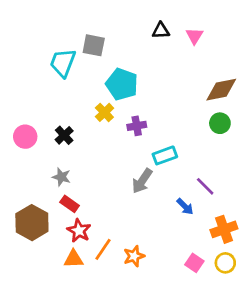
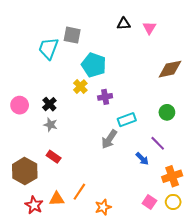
green circle: (220, 123) -> (167, 112), moved
gray star: (61, 177) -> (50, 125), moved
red star: (79, 231) -> (34, 205), moved
orange star: (134, 256) -> (103, 207), moved

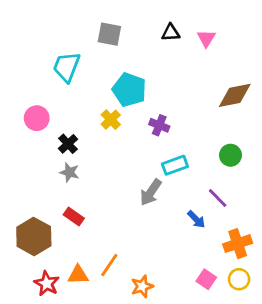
gray square: (72, 35) -> (109, 34), moved
purple cross: (105, 97) -> (159, 125), moved, turned 32
pink circle: (20, 105) -> (37, 118), moved

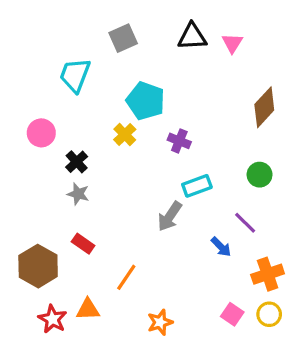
black triangle: (171, 33) -> (192, 37), size x1.4
gray square: (109, 34) -> (123, 38), turned -35
brown diamond: (235, 95) -> (264, 107), turned -36
orange line: (109, 265) -> (126, 277), moved

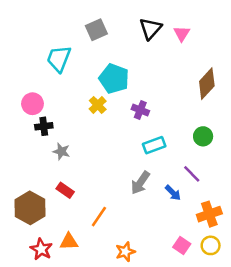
black triangle: (192, 37) -> (150, 28), turned -45
black cross: (77, 162) -> (44, 126), moved, turned 36
gray arrow: (170, 216) -> (140, 183), moved

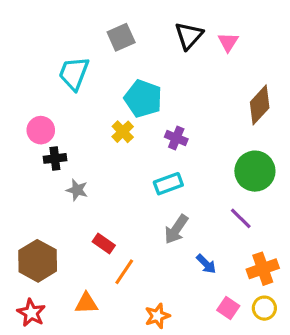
green circle: (203, 136) -> (255, 171), size x1.6
cyan rectangle: (154, 145) -> (168, 184), moved
red rectangle: (65, 190) -> (104, 243), moved
blue arrow: (173, 193) -> (206, 264), moved
red star: (41, 249) -> (31, 313), moved

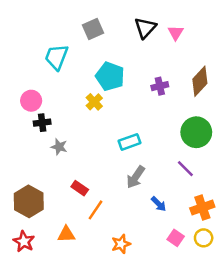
purple cross: (176, 138) -> (160, 86), moved, turned -35

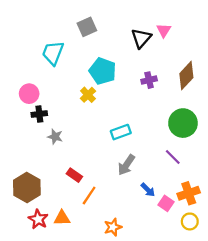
black triangle: (145, 28) -> (141, 38), moved
pink square: (176, 238) -> (166, 203), moved
red star: (24, 242) -> (38, 219), moved

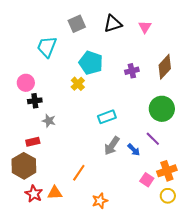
black triangle: (141, 38) -> (113, 24), moved, turned 30
red rectangle: (74, 175) -> (33, 142), moved, turned -48
blue arrow: (148, 190) -> (134, 150), moved

